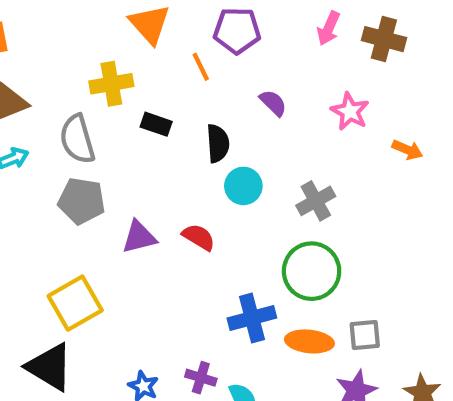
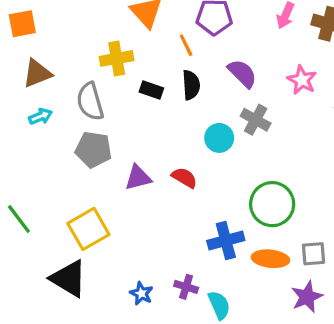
purple semicircle: (273, 103) -> (242, 73), size x1.4
black semicircle: (218, 143) -> (191, 85), moved
gray cross: (316, 201) -> (256, 120), moved, turned -32

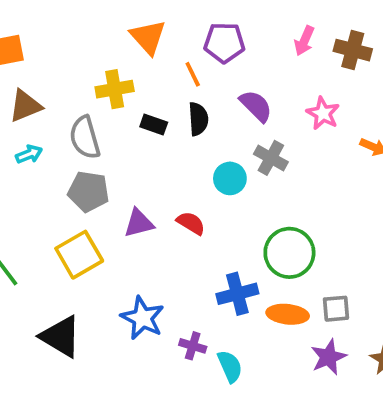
yellow square: (88, 229) -> (79, 255), moved
blue star: (141, 293) -> (142, 318), moved, size x1.6

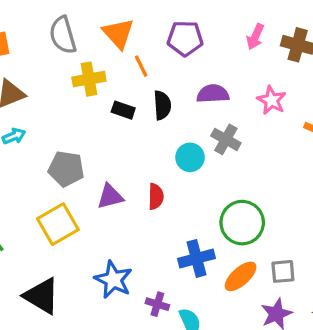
orange line: (193, 74) -> (141, 66), moved
purple semicircle: (256, 106) -> (213, 94), turned -48
gray semicircle: (85, 138) -> (63, 35), moved
red semicircle: (191, 223) -> (156, 196), turned 60
orange ellipse: (288, 314) -> (241, 276), turned -48

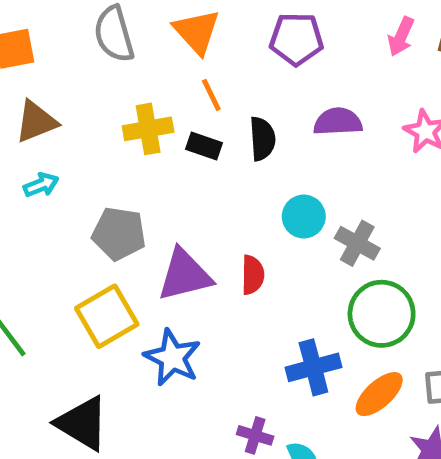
orange line: (141, 66) -> (211, 95), moved
yellow cross: (89, 79) -> (148, 129), moved
gray cross: (226, 139) -> (357, 243), moved
purple triangle: (110, 196) -> (185, 275), size x1.4
blue star: (113, 280) -> (172, 358), moved

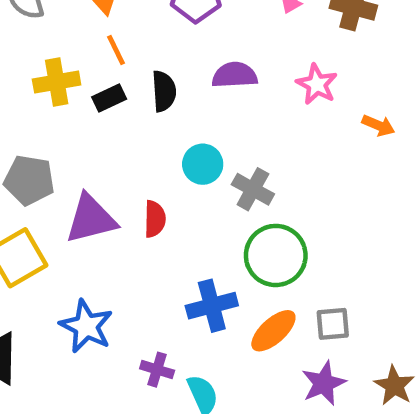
black rectangle: (204, 146) -> (109, 98), turned -44
blue star: (172, 358) -> (86, 326), moved

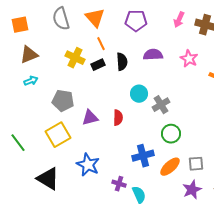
yellow cross: (57, 82) -> (75, 58), turned 36
gray cross: (253, 189) -> (161, 105), turned 30
purple triangle: (91, 219) -> (90, 118), size x0.7
green circle: (276, 255) -> (171, 134), size x0.7

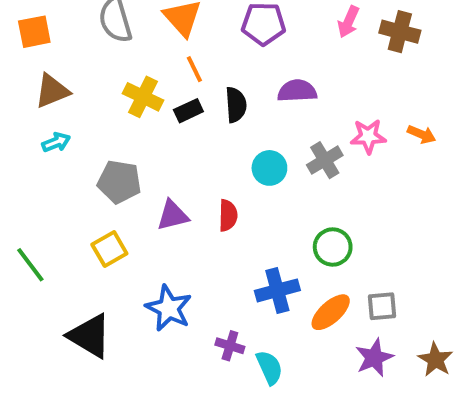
pink star: (189, 59) -> (368, 136), moved, turned -30
gray cross: (161, 105) -> (325, 160), moved
yellow square: (58, 135) -> (109, 249), size x0.7

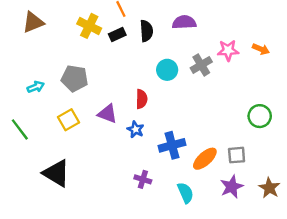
cyan arrow: (56, 142) -> (36, 87), moved
purple triangle: (173, 215) -> (107, 114), moved, turned 35
green circle: (333, 247) -> (260, 116), moved
blue star: (169, 308) -> (135, 129), moved, size x0.6
cyan semicircle: (269, 368) -> (185, 193), moved

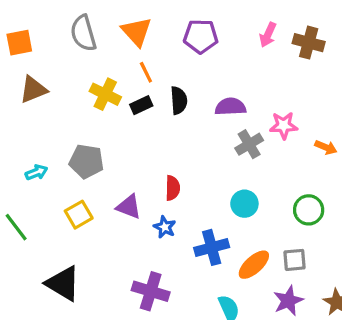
purple semicircle: (184, 22) -> (230, 107), moved
orange arrow: (261, 49) -> (326, 147), moved
cyan circle: (167, 70) -> (244, 204), moved
green circle: (260, 116) -> (309, 210), moved
purple cross: (143, 179) -> (151, 291), moved, size x1.6

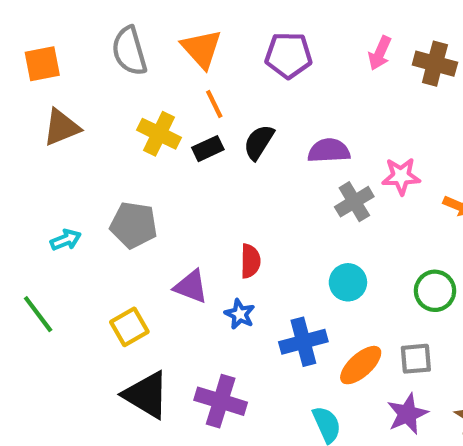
black semicircle: (179, 100) -> (259, 142), turned -144
yellow square: (79, 215) -> (129, 327), moved
black triangle: (63, 283) -> (146, 395), moved

